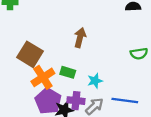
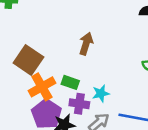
purple cross: (76, 101) -> (79, 104), moved

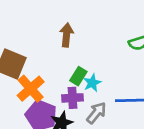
green rectangle: (70, 82) -> (78, 76), moved, turned -66

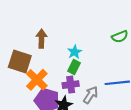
brown arrow: (67, 35) -> (41, 39), moved
cyan star: (92, 83) -> (75, 52), moved

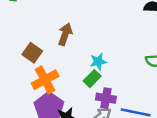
brown square: (20, 61) -> (32, 53), size x0.7
purple cross: (71, 85) -> (106, 98), moved

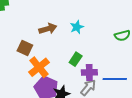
brown arrow: (65, 34) -> (48, 29), turned 66
cyan star: (98, 62) -> (77, 27), moved

